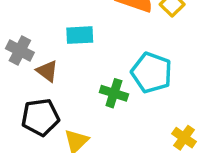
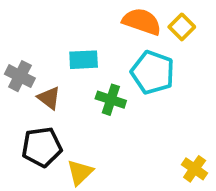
cyan pentagon: (152, 73) -> (153, 72), moved
green cross: (114, 93) -> (111, 100), moved

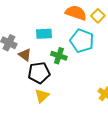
black pentagon: (42, 147) -> (39, 73), moved

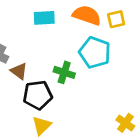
yellow square: (98, 16) -> (116, 19), turned 32
cyan rectangle: (44, 34) -> (44, 18), moved

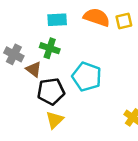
cyan pentagon: (95, 52) -> (87, 77), moved
green cross: (64, 72) -> (50, 48), moved

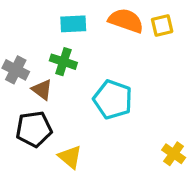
black pentagon: (51, 91) -> (34, 129), moved
yellow triangle: (55, 120) -> (70, 157), turned -36

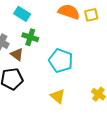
cyan rectangle: (73, 24) -> (22, 14), moved, turned 35
yellow triangle: (70, 157) -> (58, 96), moved

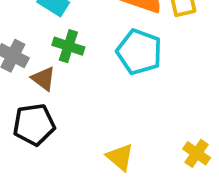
cyan pentagon: (61, 61) -> (139, 52), moved

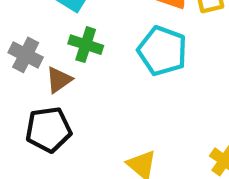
brown triangle: (44, 79) -> (59, 80), turned 48

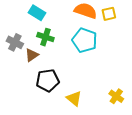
black pentagon: (48, 130) -> (48, 80), moved

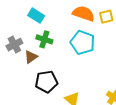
gray cross: (15, 42) -> (14, 45), turned 35

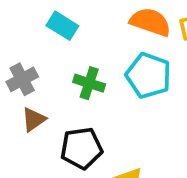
green cross: (44, 39) -> (89, 83), moved
brown triangle: (31, 57) -> (34, 119), moved

